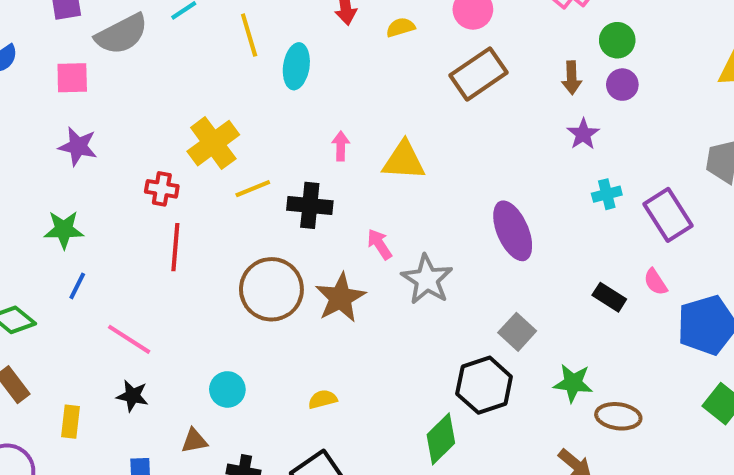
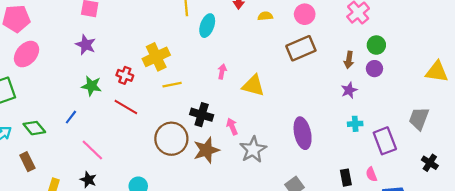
black cross: (310, 205) -> (202, 115), moved
green star: (64, 230) -> (92, 86), moved
red line: (175, 247) -> (126, 107), turned -75
black rectangle: (609, 297) -> (346, 178), turned 35

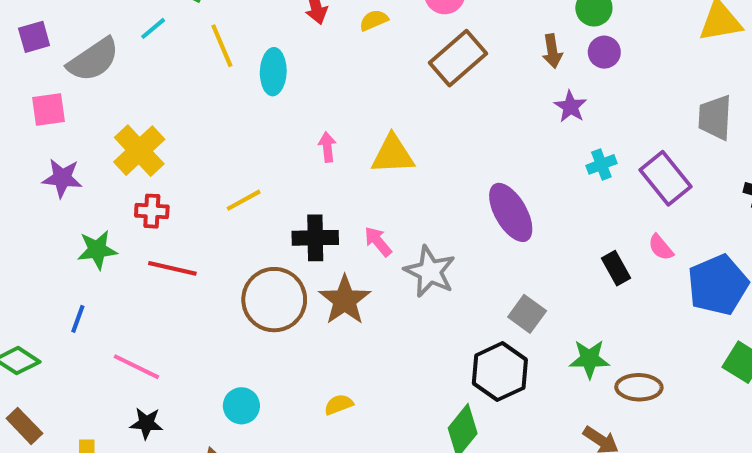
yellow cross: (156, 57) -> (139, 151), moved

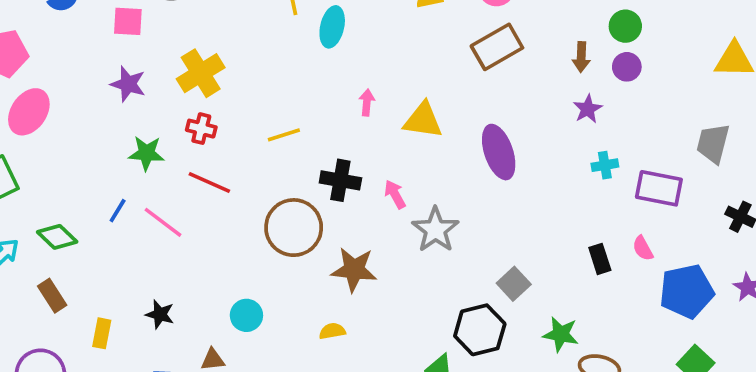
purple rectangle: (666, 178) -> (659, 188), turned -51
purple ellipse: (511, 212) -> (499, 152), moved
brown star: (345, 300) -> (354, 270), moved, turned 30
pink line: (136, 367) -> (163, 222), moved

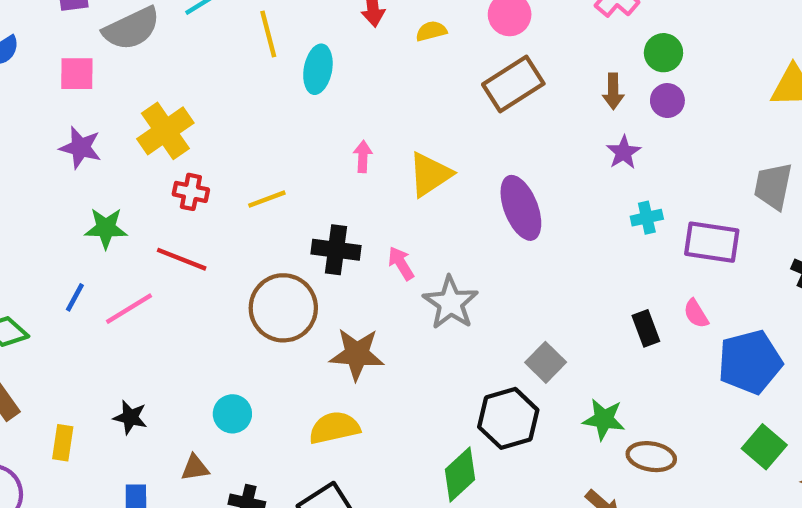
yellow triangle: (423, 120) -> (430, 174), turned -39
red cross: (201, 129) -> (191, 192), moved
pink line: (163, 222) -> (129, 309), turned -66
yellow semicircle: (332, 331) -> (334, 428), size x1.6

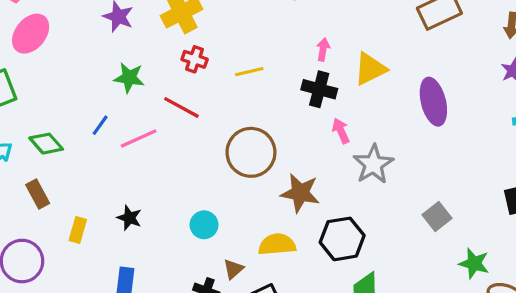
black cross: (336, 250) -> (319, 89), moved
black hexagon: (508, 418) -> (342, 239), moved
brown triangle: (195, 468) -> (233, 269), moved, turned -40

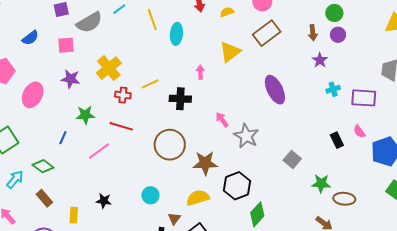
pink ellipse: (31, 34) -> (33, 95), moved
yellow triangle: (370, 69) -> (230, 52), moved
yellow line: (249, 72) -> (150, 84), moved
black cross: (319, 89) -> (180, 99), moved
blue line: (100, 125) -> (63, 138), moved

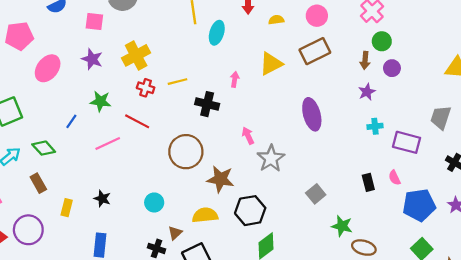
green circle: (334, 13) -> (382, 41), moved

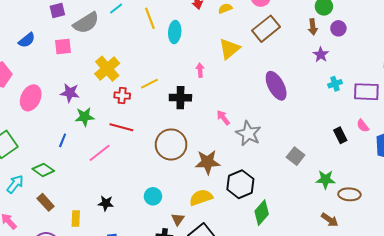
purple star: (92, 59) -> (70, 93), moved

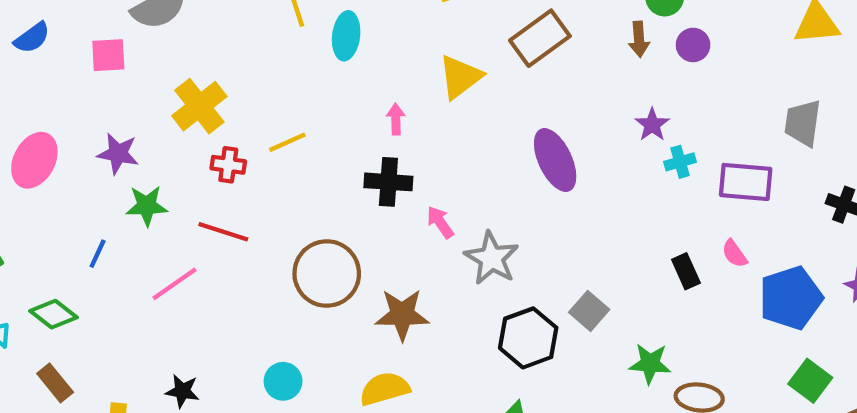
purple star: (321, 55) -> (652, 125), moved
black cross: (180, 98) -> (388, 182), moved
black hexagon: (240, 184) -> (528, 338), moved

